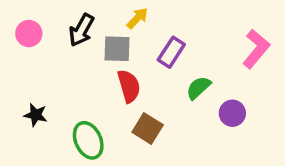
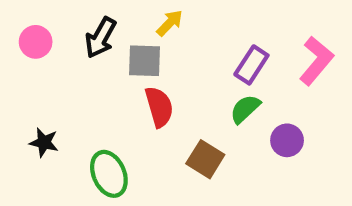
purple rectangle: (171, 52) -> (251, 65), moved
brown square: (148, 128) -> (205, 159), moved

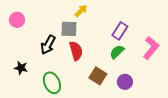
black arrow: (101, 38) -> (48, 45), moved
pink L-shape: (316, 61) -> (151, 48), moved
purple circle: (287, 140) -> (125, 82), moved

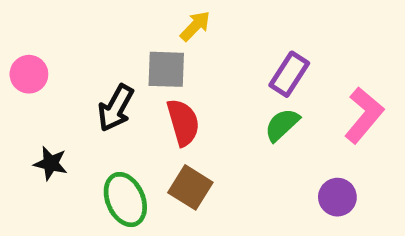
pink circle: (17, 20) -> (29, 74), moved
brown square: (98, 76) -> (190, 187), moved
purple circle: (125, 82) -> (337, 197), moved

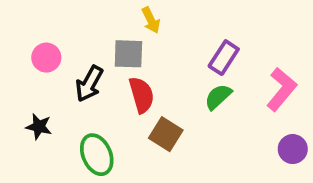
yellow arrow: (195, 26) -> (151, 20), turned 110
pink circle: (29, 74) -> (46, 58), moved
brown square: (190, 187) -> (166, 134), moved
purple circle: (337, 197) -> (293, 149), moved

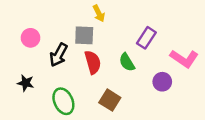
pink L-shape: (282, 89) -> (184, 59), turned 84
green semicircle: (218, 97) -> (127, 62), moved, turned -78
brown square: (166, 134) -> (110, 100), moved
purple circle: (293, 149) -> (162, 82), moved

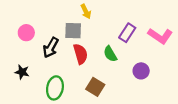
pink L-shape: (184, 59) -> (160, 36), moved
green ellipse: (63, 101) -> (55, 88), turned 35

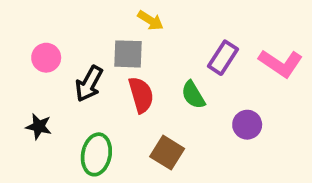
yellow arrow: (86, 11) -> (150, 20), turned -32

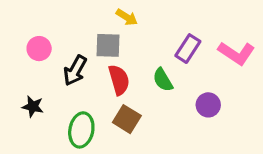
brown square: (167, 153) -> (127, 119), moved

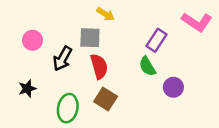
pink L-shape: (236, 53) -> (197, 22), moved
green semicircle: (163, 80) -> (147, 66), moved
black star: (33, 106) -> (27, 89), turned -30

